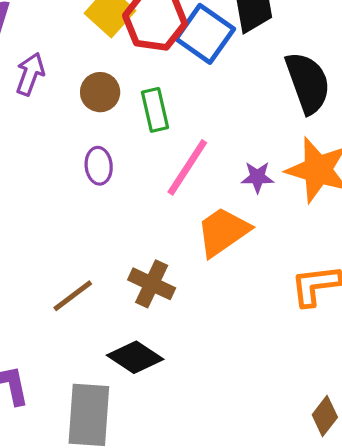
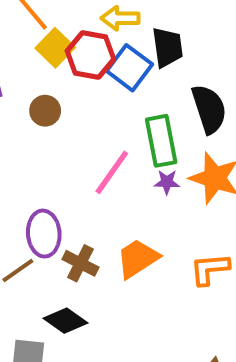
green rectangle: (155, 110) -> (161, 141), moved, size x1.5
purple ellipse: (99, 166) -> (44, 234), moved, size x1.6
orange trapezoid: (223, 232) -> (138, 258), moved

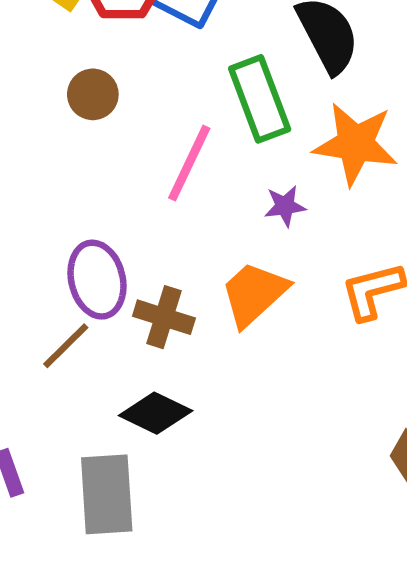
brown circle: (45, 111) -> (93, 94), moved
purple star: (167, 182) -> (285, 206), moved

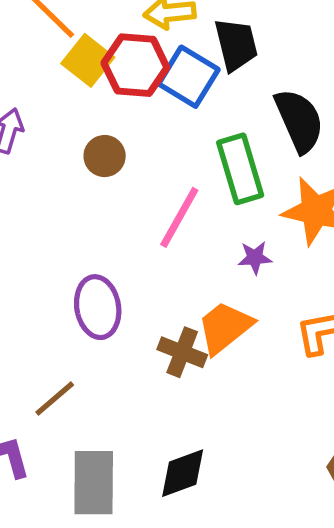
brown cross: (164, 317) -> (182, 352), moved
brown line: (66, 346) -> (55, 399), moved
black diamond: (156, 413) -> (183, 473), moved, turned -50

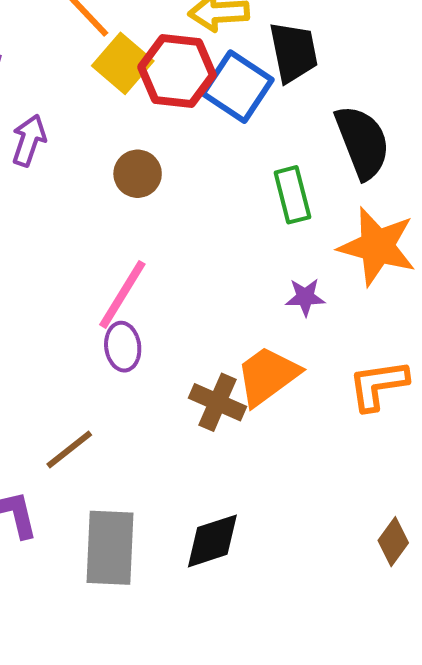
green rectangle: (240, 169) -> (292, 195), size x0.7
pink line: (179, 217) -> (122, 294), moved
purple ellipse: (98, 307) -> (123, 347), size x0.7

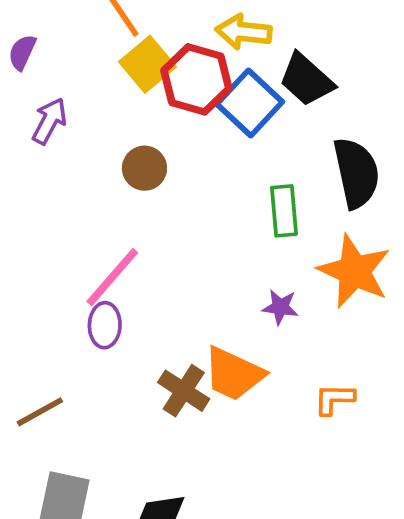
black trapezoid: (293, 52) -> (306, 80), turned 134
orange trapezoid: (268, 376) -> (234, 374), turned -128
orange L-shape: (378, 385) -> (334, 399), size x0.7

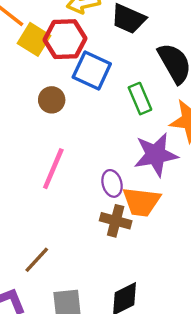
blue square: (250, 103) -> (92, 71), moved
purple star: (280, 307) -> (156, 155), size x2.0
purple ellipse: (105, 325) -> (112, 183), moved

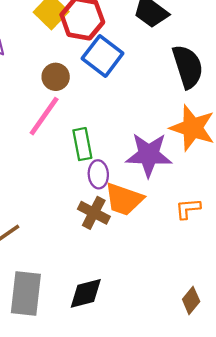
green rectangle: (140, 99) -> (82, 144), moved
pink line: (53, 169) -> (44, 116), moved

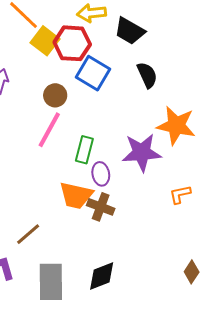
black semicircle: (188, 67) -> (147, 75), moved, size x0.7
green rectangle: (82, 144) -> (84, 150), turned 32
orange trapezoid: (124, 199) -> (76, 195), moved

